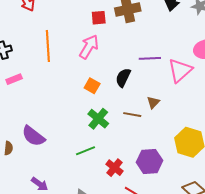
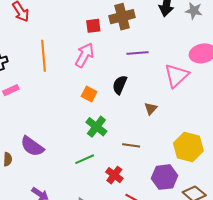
purple line: (150, 58) -> (137, 53), moved
brown line: (132, 115) -> (131, 145), moved
purple hexagon: (149, 161) -> (164, 177), moved

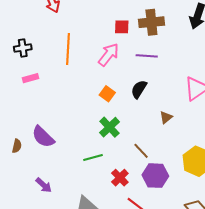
purple line: (137, 53) -> (147, 56), moved
brown line: (131, 145) -> (141, 151), turned 30
purple hexagon: (164, 177) -> (155, 176), moved

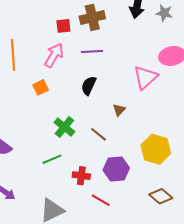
orange square: (107, 94) -> (41, 87), moved, turned 35
brown line: (141, 151) -> (99, 134), moved
red cross: (120, 178) -> (81, 176), turned -30

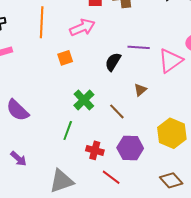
purple line: (92, 51) -> (139, 47), moved
pink arrow: (54, 55) -> (82, 27), turned 30
green line: (52, 159) -> (68, 130), turned -54

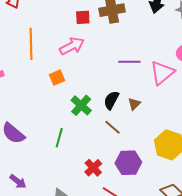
black semicircle: (113, 62) -> (111, 100), moved
green cross: (84, 100) -> (81, 105), moved
green line: (68, 130) -> (59, 138), moved
red cross: (95, 150) -> (93, 168), turned 36

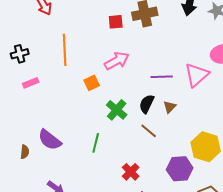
pink arrow: (72, 46) -> (117, 61), moved
purple line: (129, 62) -> (162, 77), moved
purple hexagon: (128, 163) -> (180, 169), moved

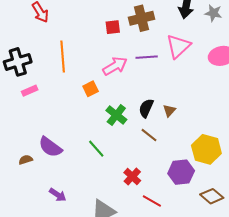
black cross: (20, 54) -> (18, 62), size x1.5
pink triangle: (197, 75) -> (178, 46), moved
purple line: (162, 77) -> (147, 57), moved
green line: (96, 143) -> (96, 149), turned -54
brown semicircle: (25, 152) -> (26, 160), turned -112

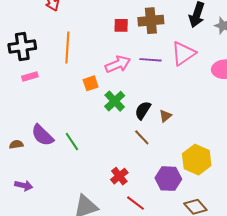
green cross: (116, 115) -> (115, 101), moved
green line: (96, 149) -> (72, 142), moved
purple arrow: (58, 195) -> (24, 185), moved, turned -30

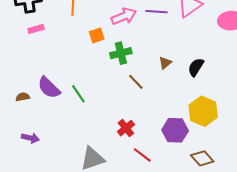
green cross: (115, 101) -> (121, 53), turned 30
black semicircle: (143, 110) -> (196, 67), moved
brown triangle: (165, 116) -> (165, 63), moved
brown line: (142, 137) -> (136, 82), moved

